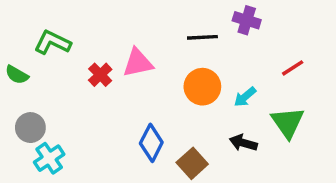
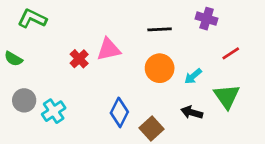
purple cross: (247, 20) -> (207, 19), moved
green L-shape: (53, 42) -> (32, 19), moved
cyan cross: (49, 158) -> (54, 111), moved

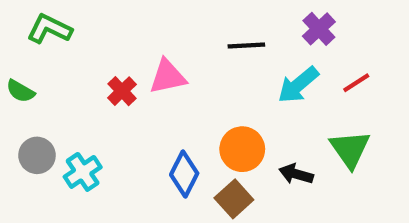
purple cross: (207, 19) -> (319, 29), turned 30
orange circle: (160, 68) -> (242, 149), moved
cyan arrow: (193, 76) -> (298, 85), moved, size x1.5

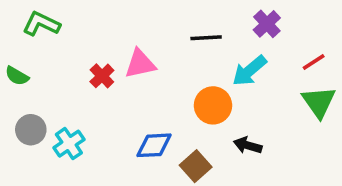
red line: (356, 83) -> (314, 62), moved
orange circle: (242, 149) -> (213, 105), moved
green triangle: (350, 149) -> (319, 102), moved
blue diamond: (184, 174) -> (154, 145), turned 60

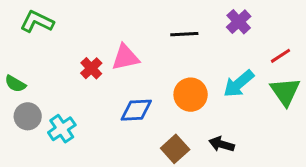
cyan arrow: (249, 71) -> (239, 84), moved
green semicircle: (17, 76) -> (15, 84), moved
blue diamond: (154, 145) -> (136, 110), moved
black arrow: (248, 145) -> (222, 144), moved

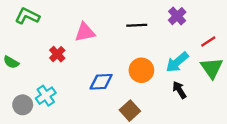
pink triangle: (125, 57) -> (85, 32), moved
red cross: (91, 68) -> (57, 54), moved
gray circle: (28, 116) -> (23, 105), moved
black arrow: (222, 144) -> (179, 90), moved, turned 42

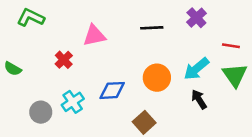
red line: (208, 41) -> (231, 46), turned 42
cyan cross: (46, 96) -> (73, 102), moved
gray circle: (23, 105) -> (41, 112), moved

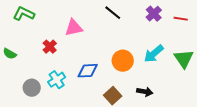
black line: (152, 28) -> (113, 13), moved, turned 42
red line: (231, 46) -> (181, 19), moved
black arrow: (199, 99) -> (145, 92), moved, turned 133

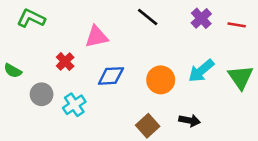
blue diamond: (88, 71) -> (111, 76), moved
gray circle: (32, 88) -> (42, 94), moved

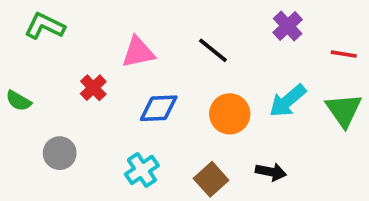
black line: (148, 17) -> (213, 50), moved
red line: (237, 25) -> (344, 54), moved
gray circle: (42, 94) -> (60, 153), moved
cyan cross: (74, 105) -> (142, 170), moved

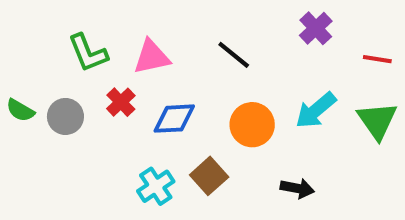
green L-shape: (45, 26) -> (88, 53), moved, turned -138
red cross: (93, 88) -> (121, 102), moved
gray circle: (60, 153) -> (65, 116), moved
brown square: (211, 179) -> (209, 176), moved

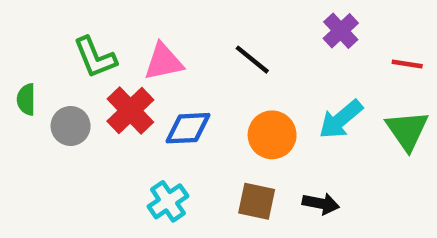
red cross: (121, 102) -> (130, 110), size x1.5
green semicircle: (20, 110) -> (26, 99), moved, turned 60
brown square: (209, 176) -> (257, 201), moved, turned -36

